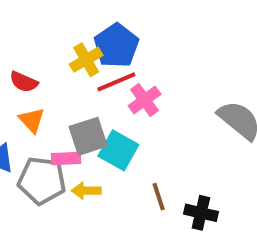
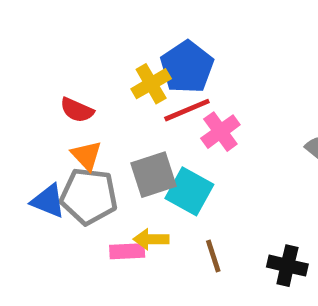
pink rectangle: (66, 158) -> (127, 251), moved
gray pentagon: (42, 181) -> (89, 196), moved
brown line: (159, 197) -> (213, 256), moved

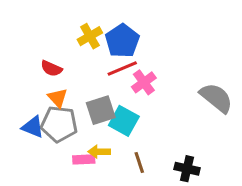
yellow cross: (151, 84) -> (90, 36), moved

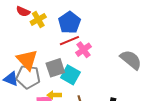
yellow cross: (90, 36) -> (38, 19), moved
red semicircle: (51, 68) -> (23, 11), moved
orange triangle: (58, 98) -> (27, 60), size x1.6

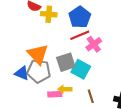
yellow cross: (38, 19) -> (49, 14), turned 35

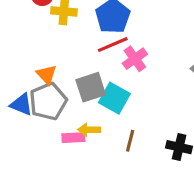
orange triangle: (38, 54) -> (47, 75), size x0.6
gray pentagon: (39, 71) -> (48, 101), turned -30
brown line: (91, 96) -> (130, 141), turned 32

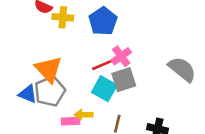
red line: (113, 45) -> (104, 64), moved
orange triangle: (47, 75) -> (48, 69), size x1.6
gray square: (91, 87) -> (124, 80), moved

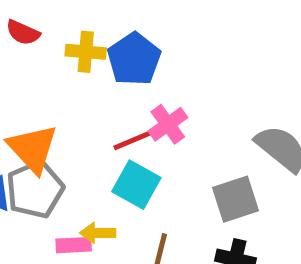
yellow cross: (63, 17) -> (86, 52), moved
gray square: (124, 80) -> (235, 199), moved

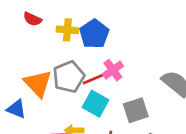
gray pentagon: (35, 189) -> (69, 77), moved
gray square: (235, 199) -> (136, 110), moved

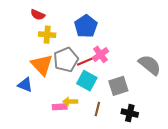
yellow cross: (67, 30) -> (47, 35), moved

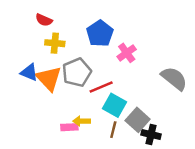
pink cross: (100, 54) -> (127, 53), moved
red line: (87, 61) -> (101, 87), moved
cyan square: (87, 81) -> (114, 105), moved
blue triangle: (25, 85) -> (29, 72), moved
gray square: (118, 86) -> (138, 120), moved, turned -30

